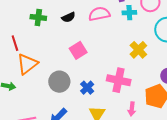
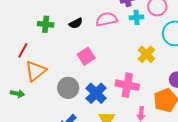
red line: (15, 43) -> (23, 50), turned 49
blue cross: (87, 88) -> (96, 93), size x1.5

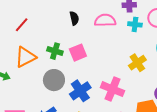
black semicircle: (76, 23) -> (74, 18), turned -88
green cross: (46, 24) -> (55, 51), moved
red line: (23, 50) -> (22, 25), moved

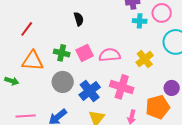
pink semicircle: (105, 20) -> (110, 55), moved
orange triangle: (25, 57) -> (33, 61), turned 35

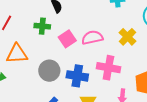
green cross: (62, 53) -> (42, 26), moved
blue cross: (90, 91) -> (77, 76), turned -35

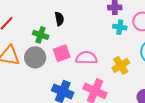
gray circle: (49, 71) -> (35, 57), moved

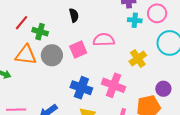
green cross: (41, 35) -> (40, 32), moved
pink semicircle: (86, 58) -> (104, 40), moved

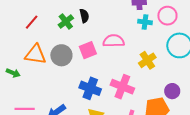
green cross: (40, 32) -> (66, 21), moved, turned 35

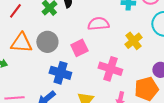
pink square: (88, 50) -> (79, 48), moved
blue cross: (90, 88) -> (60, 73), moved

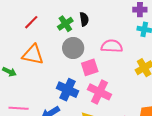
gray circle: (47, 42) -> (73, 48), moved
pink cross: (110, 69) -> (99, 92), moved

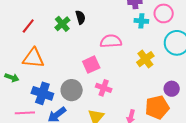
gray circle: (73, 48) -> (72, 90), moved
blue cross: (68, 90) -> (42, 93), moved
pink cross: (99, 92) -> (104, 88), size x0.7

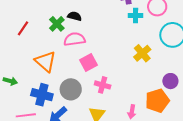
black semicircle: (80, 17) -> (75, 16), turned -56
pink semicircle: (111, 41) -> (75, 39), moved
orange triangle: (33, 58) -> (45, 61), moved, turned 40

